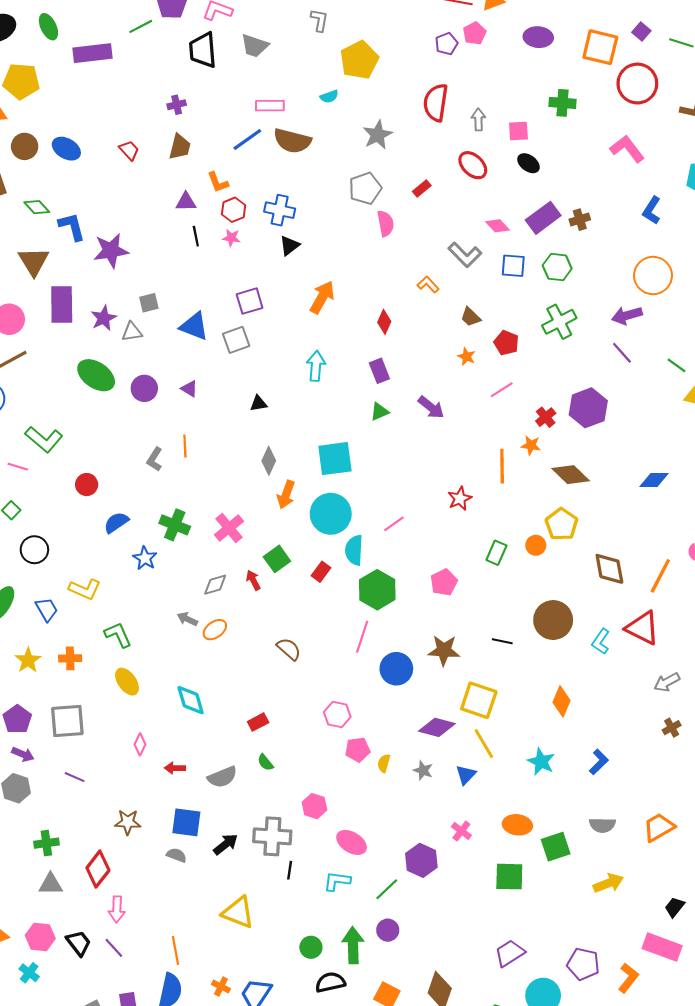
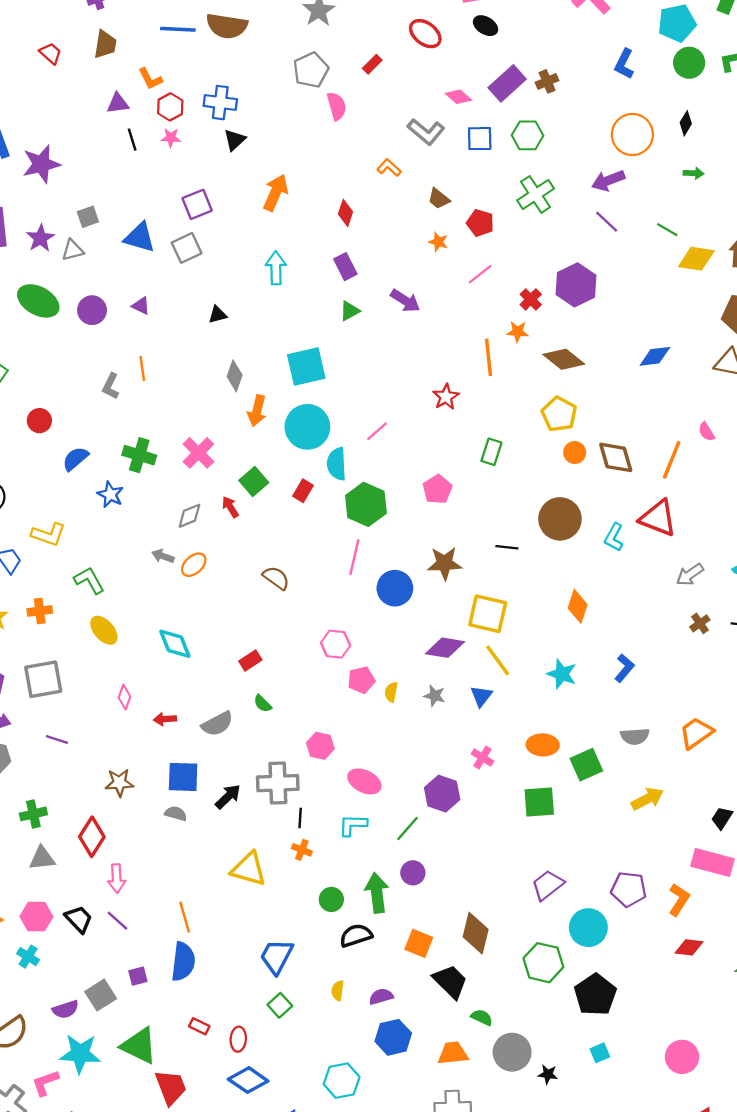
blue line: (247, 139) -> (178, 29), turned 44
orange circle: (536, 545) -> (575, 453), moved
orange cross: (221, 986) -> (302, 850), moved

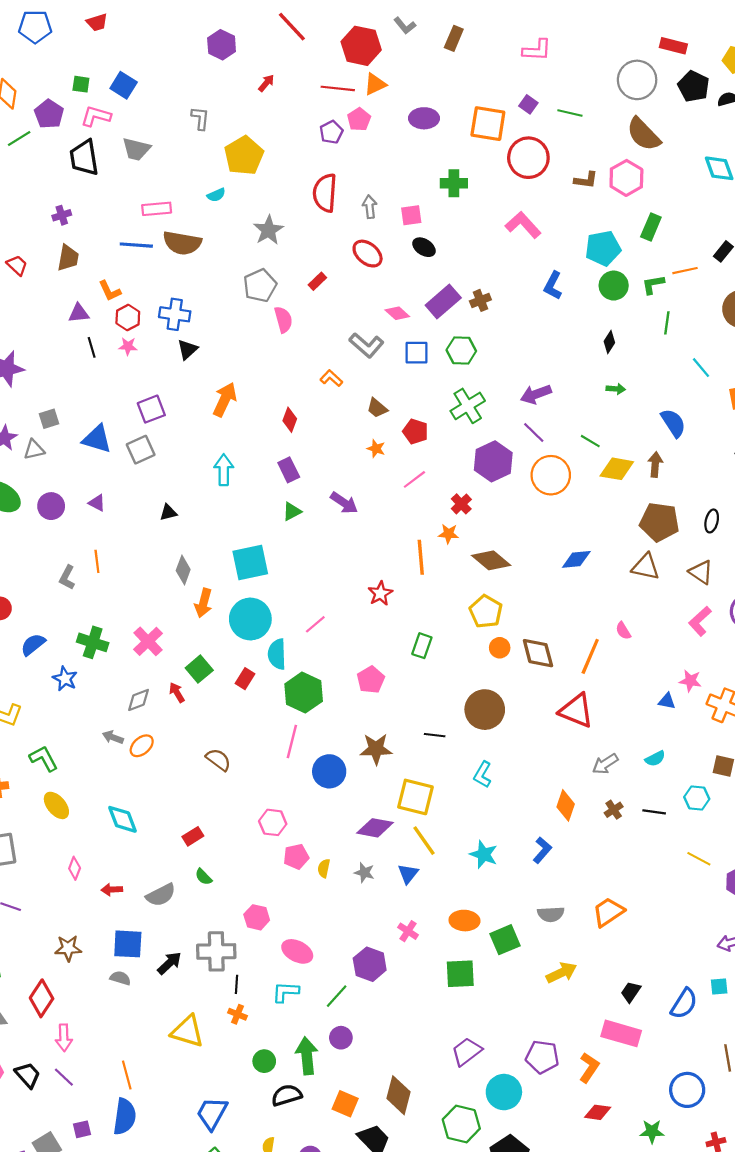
orange circle: (632, 135) -> (551, 475), moved
purple hexagon: (576, 285) -> (493, 461), moved
cyan L-shape: (614, 537) -> (483, 775), moved
orange diamond: (578, 606) -> (566, 805), moved

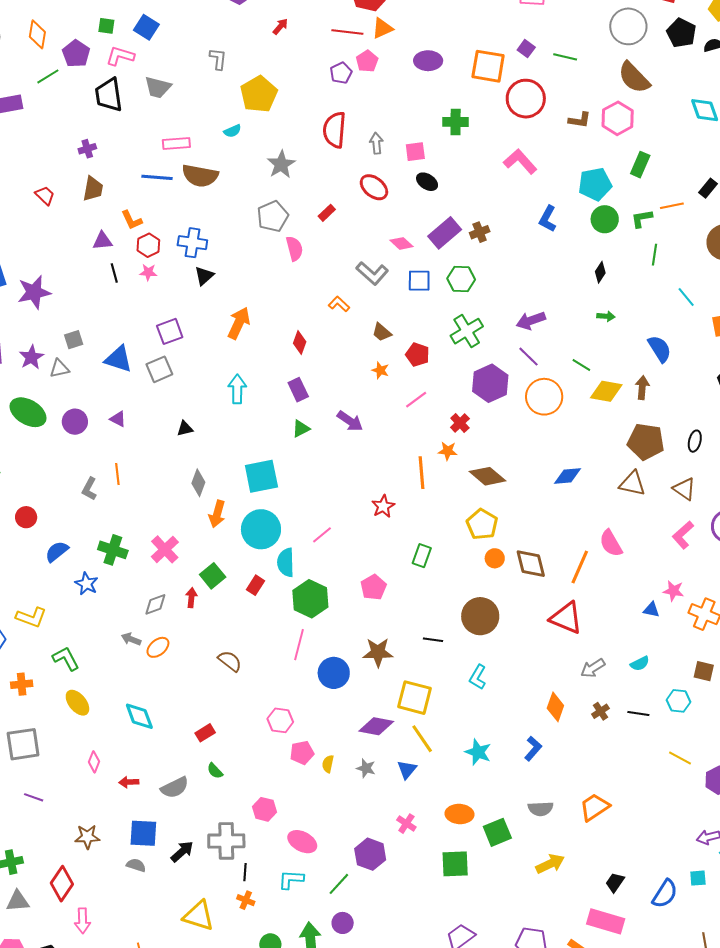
pink semicircle: (623, 631) -> (611, 543), size x1.6
red arrow: (177, 693) -> (191, 598), turned 36

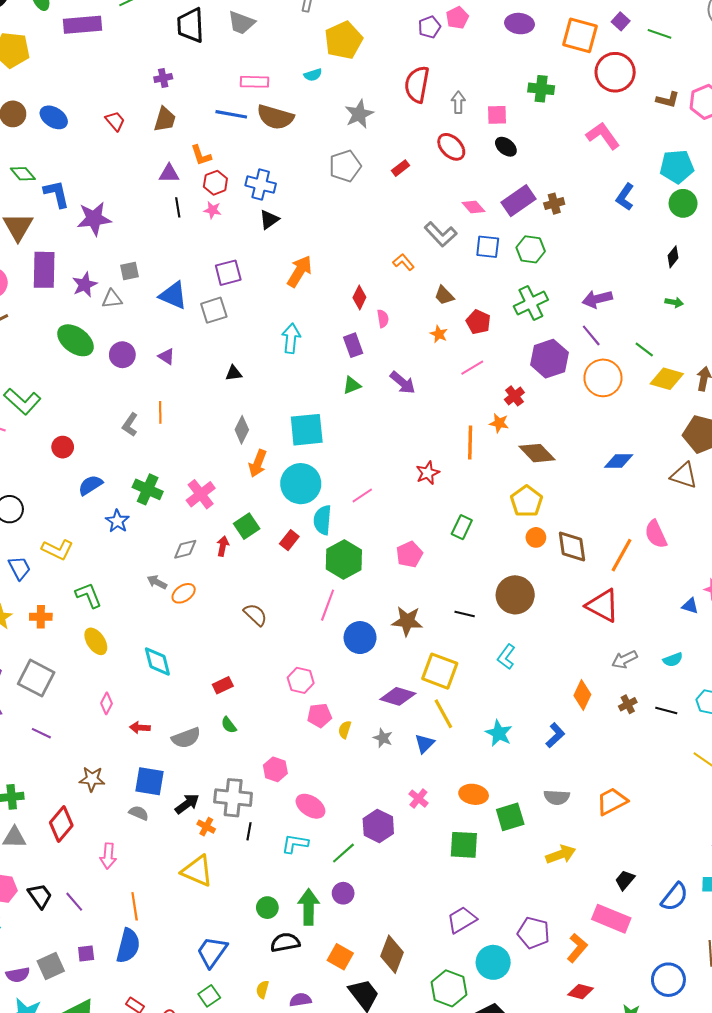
pink semicircle: (294, 249) -> (383, 319), moved, size x0.7
gray square: (23, 744) -> (36, 678), turned 30
orange cross: (246, 900) -> (206, 827), moved
pink arrow: (83, 921) -> (108, 856), moved

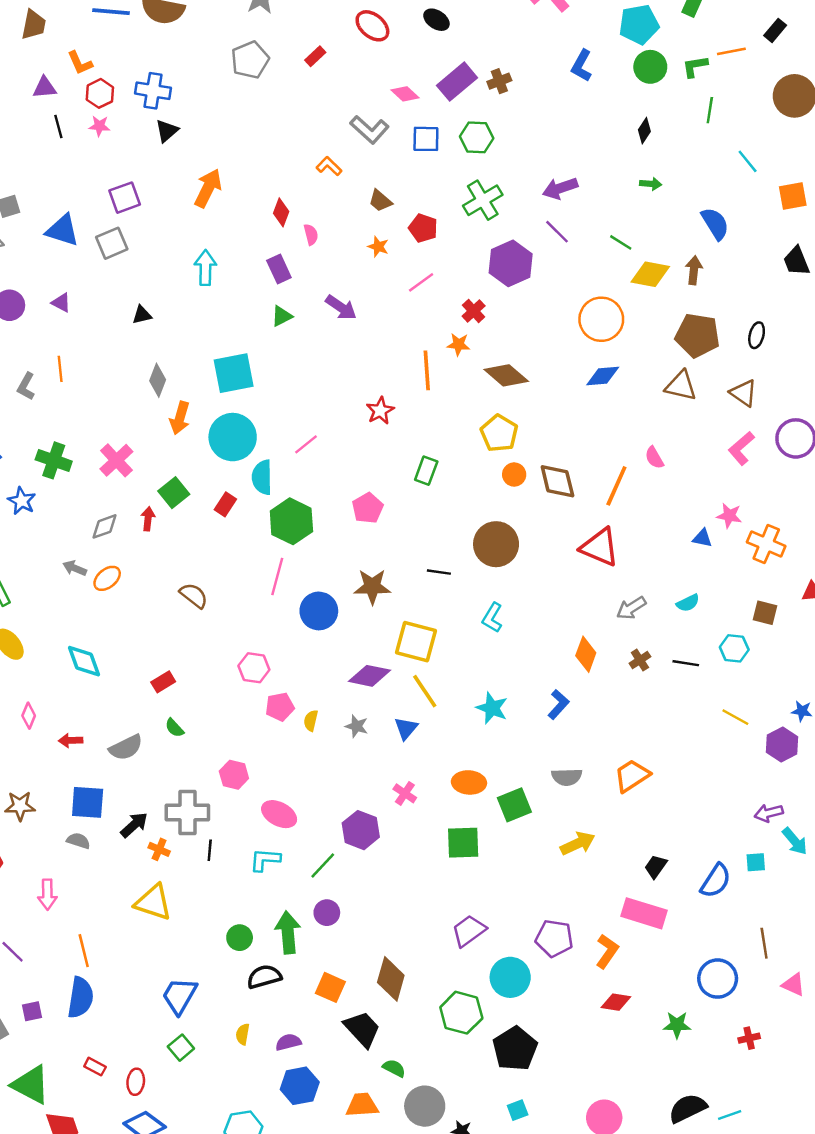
orange circle: (603, 378) -> (601, 319), moved
pink semicircle: (656, 534) -> (654, 458), size x0.7

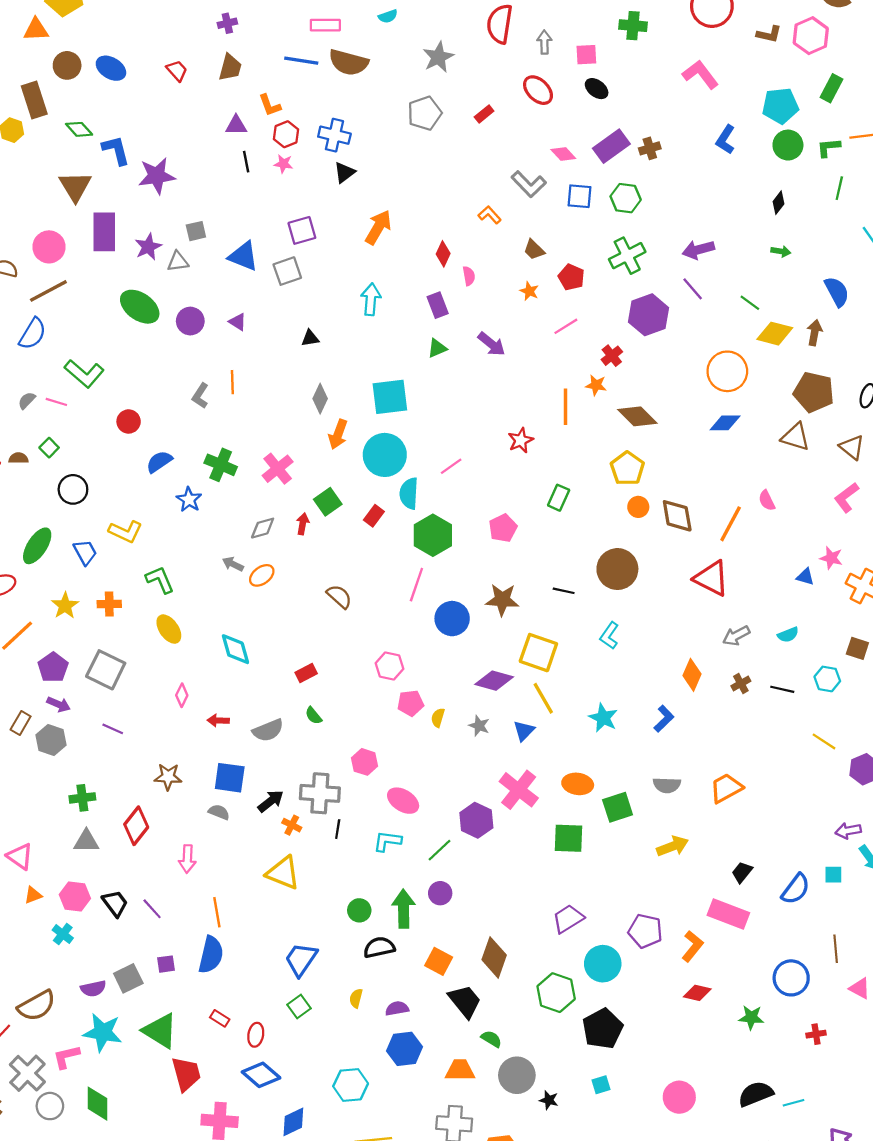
pink cross: (405, 793) -> (519, 790), size x1.8

